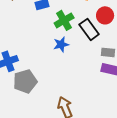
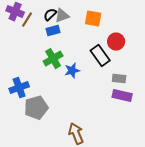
green cross: (64, 20) -> (53, 59), moved

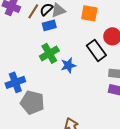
brown line: (27, 20) -> (33, 11), moved
gray pentagon: (36, 108) -> (32, 102), turned 30

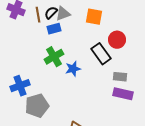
brown line: (33, 11) -> (38, 15), turned -42
gray pentagon: (32, 102) -> (37, 106), turned -30

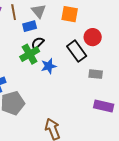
black semicircle: (51, 13) -> (38, 43), moved
gray triangle: (63, 14) -> (39, 11), turned -49
purple rectangle: (123, 94) -> (104, 106), moved

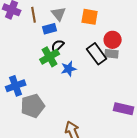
gray rectangle: (96, 74) -> (112, 54), moved

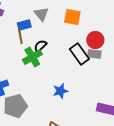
brown line: (34, 15) -> (20, 36), moved
blue rectangle: (50, 29) -> (24, 25), moved
blue star: (69, 69) -> (60, 91), moved

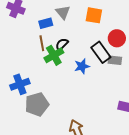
brown line: (20, 36) -> (42, 43), moved
gray rectangle: (94, 54) -> (115, 60), moved
blue star: (60, 91) -> (82, 66), moved

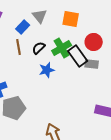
blue rectangle: (46, 23) -> (23, 27), turned -32
green cross: (54, 55) -> (62, 48), moved
blue star: (82, 66) -> (47, 70), moved

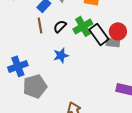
red circle: (94, 42) -> (118, 31), moved
blue star: (47, 70) -> (61, 55), moved

